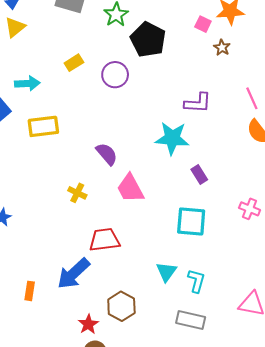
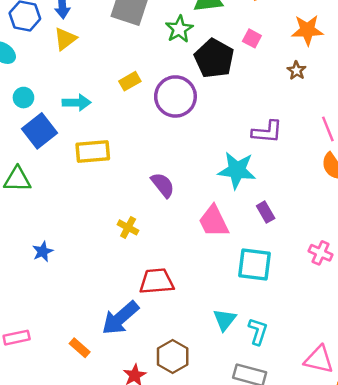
pink square: (203, 24) -> (252, 38), moved
purple circle: (115, 75) -> (175, 96), size x1.4
pink trapezoid: (130, 188) -> (214, 221), moved
orange rectangle: (30, 291) -> (80, 348), moved, turned -60

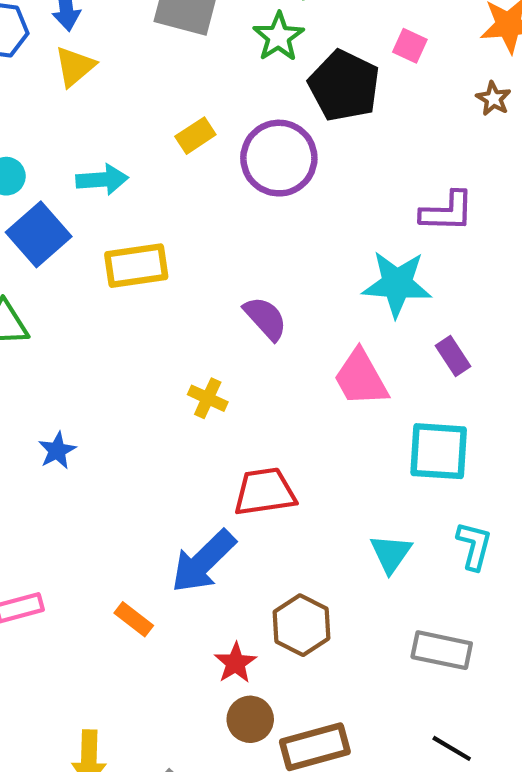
cyan L-shape: (258, 331) -> (474, 546), moved

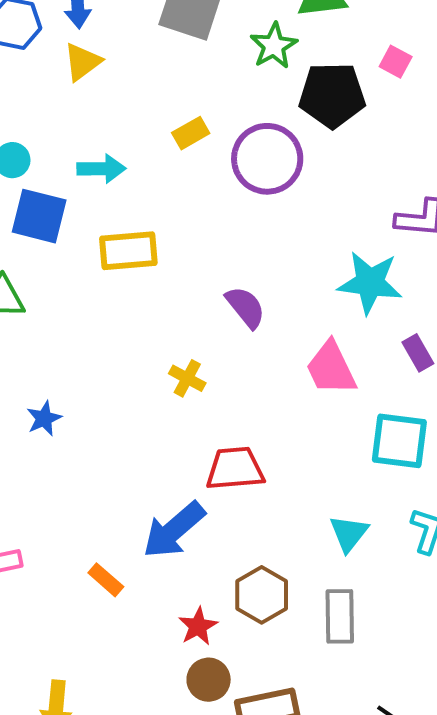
black pentagon: (344, 86) -> (332, 95), turned -30
blue square: (39, 234) -> (39, 216), turned -38
gray rectangle: (442, 650) -> (340, 616), moved, turned 74

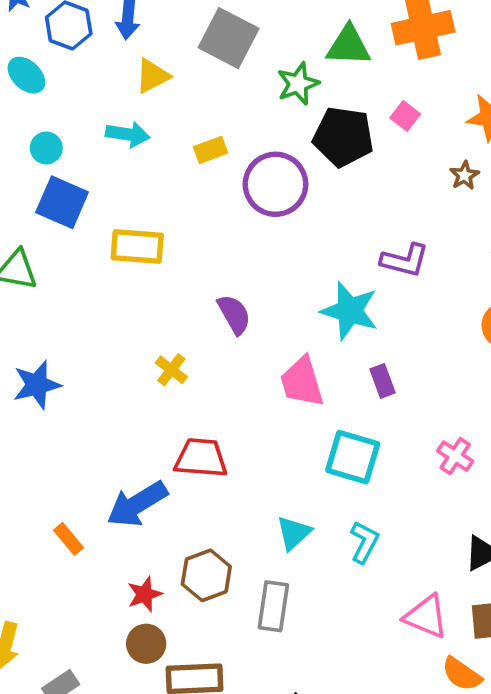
yellow triangle: (82, 62) -> (152, 76), moved
cyan arrow: (101, 169) -> (128, 134), moved
blue star: (44, 418) -> (37, 385), size x1.5

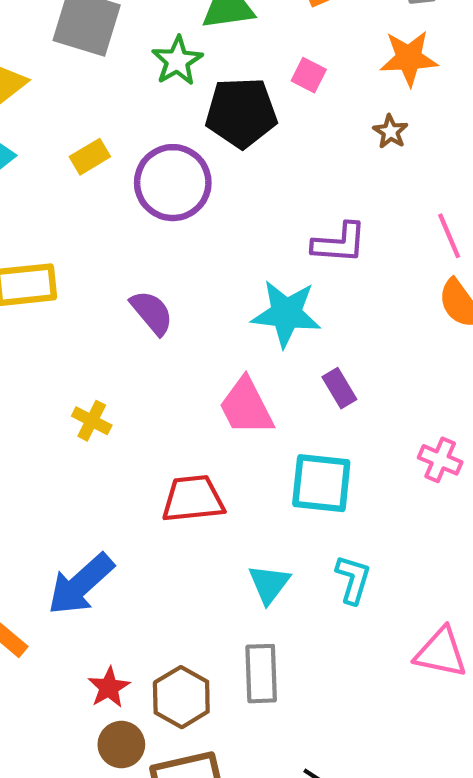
purple semicircle: (234, 314) -> (152, 313), moved
red trapezoid: (201, 458) -> (193, 499), moved
brown hexagon: (206, 575) -> (181, 697), moved

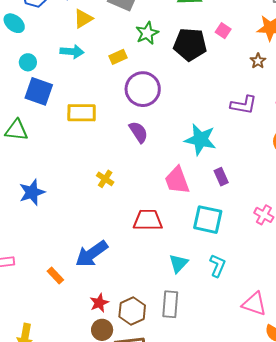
green star: (177, 61) -> (147, 33), moved
purple circle: (173, 183) -> (143, 89), moved
purple L-shape: (339, 243) -> (244, 105), moved

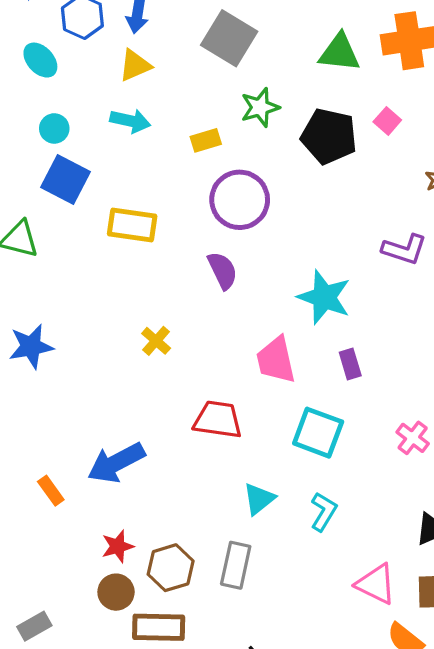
yellow triangle: (83, 19) -> (135, 65), moved

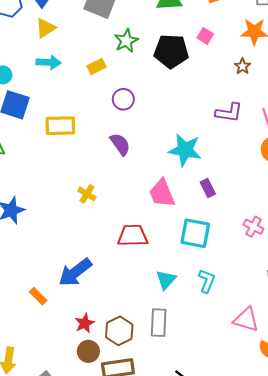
purple circle: (240, 200) -> (123, 99), size x0.6

